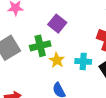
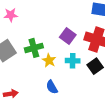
purple square: (57, 24) -> (68, 36), moved

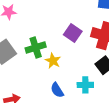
cyan cross: (73, 61) -> (85, 85), moved

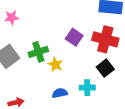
blue semicircle: (57, 90) -> (60, 93), turned 112

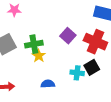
yellow star: (55, 64) -> (39, 56), moved
cyan cross: (87, 88) -> (77, 73), moved

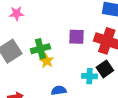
purple square: (68, 36) -> (77, 37), turned -35

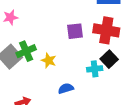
green cross: (40, 49) -> (26, 51), moved

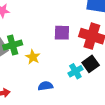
cyan cross: (95, 69) -> (75, 71), turned -32

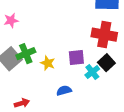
purple square: (62, 33) -> (76, 57), moved

